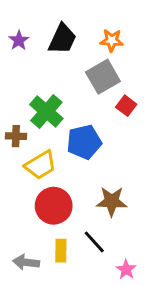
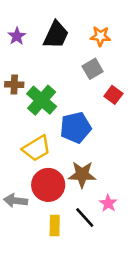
gray square: (103, 77) -> (93, 69), size x0.7
brown cross: (16, 136) -> (14, 84), moved
brown star: (112, 201) -> (82, 174), moved
gray arrow: (26, 262) -> (16, 201), moved
pink star: (126, 270) -> (108, 203), moved

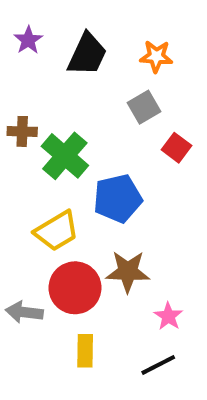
purple star: (17, 36) -> (28, 40), moved
black line: (85, 218) -> (158, 365), moved, turned -75

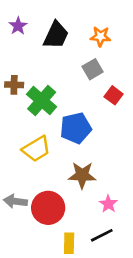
red circle: (75, 288) -> (48, 208), moved
yellow rectangle: (85, 351) -> (69, 243), moved

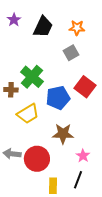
brown cross: (14, 85) -> (11, 90), moved
red square: (114, 95) -> (85, 87), moved, size x1.5
black line: (102, 235) -> (78, 180), turned -42

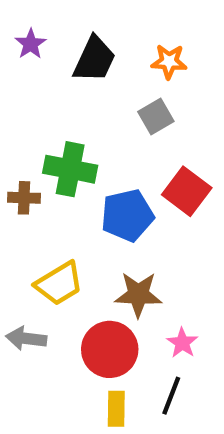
green cross: (32, 77) -> (70, 169), turned -30
yellow trapezoid: (28, 114) -> (59, 283), moved
red circle: (37, 159) -> (110, 349), moved

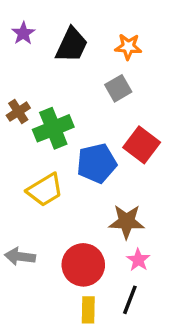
green cross: (70, 169) -> (53, 128), turned -33
brown cross: (24, 198) -> (18, 112), moved, turned -35
yellow trapezoid: (59, 283) -> (45, 190), moved
brown star: (138, 294) -> (127, 222), moved

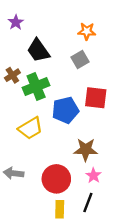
black trapezoid: (72, 45) -> (38, 50), moved, turned 120
red square: (142, 145) -> (96, 98), turned -30

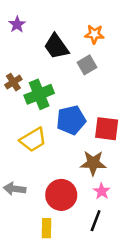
black trapezoid: (38, 50) -> (56, 46), moved
red square: (96, 98) -> (107, 129), moved
yellow rectangle: (60, 209) -> (47, 228), moved

